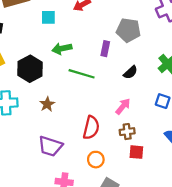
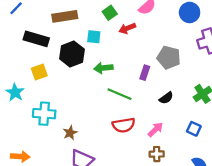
black hexagon: (30, 69) -> (72, 54), moved
brown star: (47, 104) -> (70, 133), moved
red semicircle: (91, 128) -> (124, 125), moved, turned 60

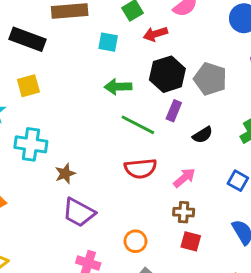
black hexagon: (72, 54) -> (167, 74), moved
purple rectangle: (145, 73) -> (174, 111), moved

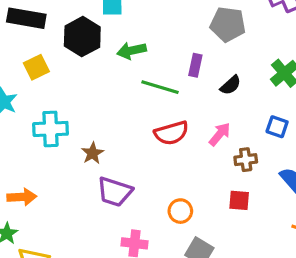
black hexagon: (167, 74) -> (82, 37), moved
brown cross: (184, 212) -> (246, 160), moved

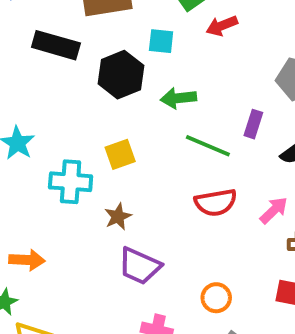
yellow square: (36, 67) -> (120, 154), moved

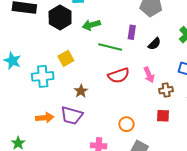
pink arrow: (274, 210) -> (149, 75), turned 119
brown star: (118, 217) -> (81, 91), moved
orange arrow: (27, 260) -> (45, 118), moved
purple trapezoid: (140, 266) -> (72, 115), moved

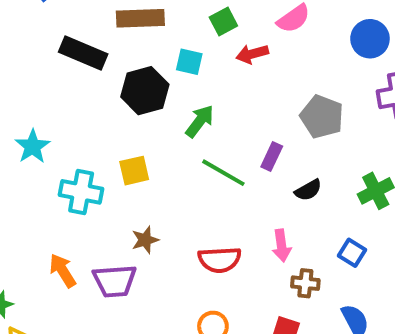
green arrow: (91, 25) -> (200, 121), turned 126
red semicircle: (119, 75) -> (220, 260), moved
purple trapezoid: (72, 115) -> (115, 281), turned -35
orange arrow: (45, 118) -> (63, 271), turned -132

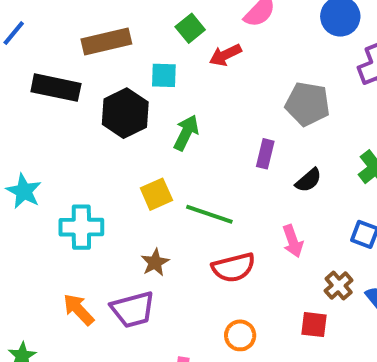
yellow square: (134, 171) -> (156, 194), moved
green line: (223, 173) -> (209, 214), moved
brown cross: (305, 283) -> (339, 286), moved, turned -36

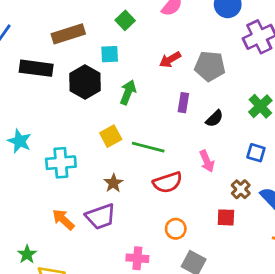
red arrow: (225, 55) -> (170, 60), moved

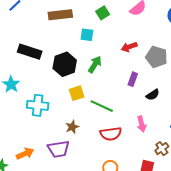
black rectangle: (36, 68) -> (30, 52), moved
black hexagon: (85, 82) -> (65, 64), moved
orange arrow: (63, 220) -> (25, 154), moved, turned 102

